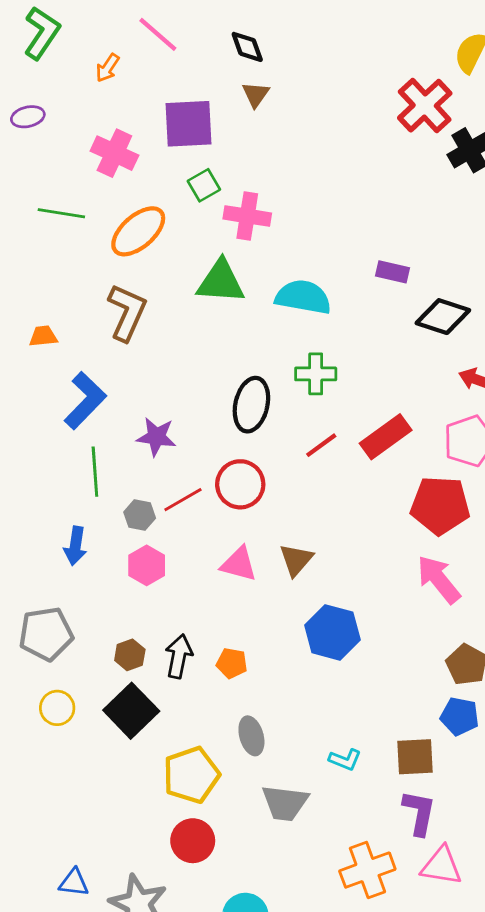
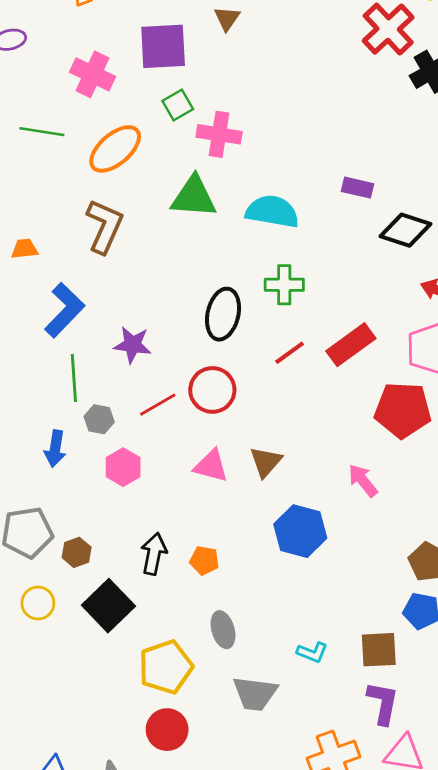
gray hexagon: (140, 515) -> (99, 419), moved
pink arrow: (439, 579) -> (363, 481), moved, size x0.7
brown hexagon: (130, 655) -> (77, 552), moved

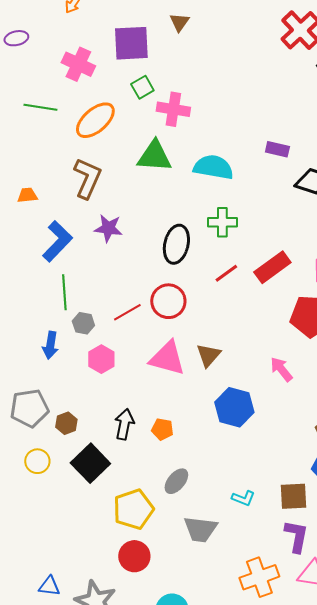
purple star: (132, 345) -> (108, 228), moved
pink triangle: (211, 466) -> (167, 358), size x1.4
gray ellipse: (223, 630) -> (176, 481), turned 56

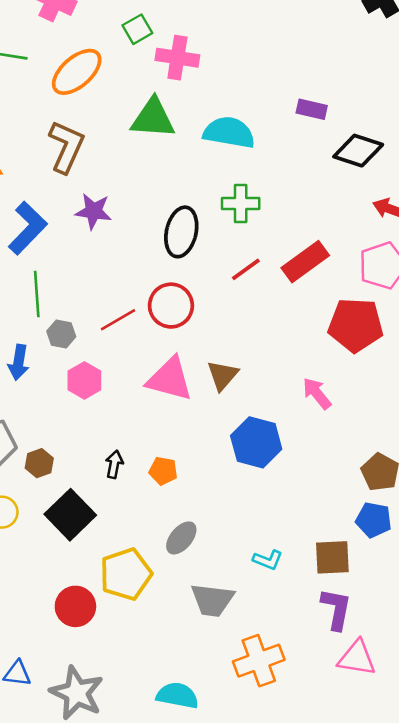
black arrow: (124, 424) -> (114, 464), size x0.7
red circle: (134, 556) -> (75, 606), moved
orange cross: (259, 577) -> (259, 661), moved

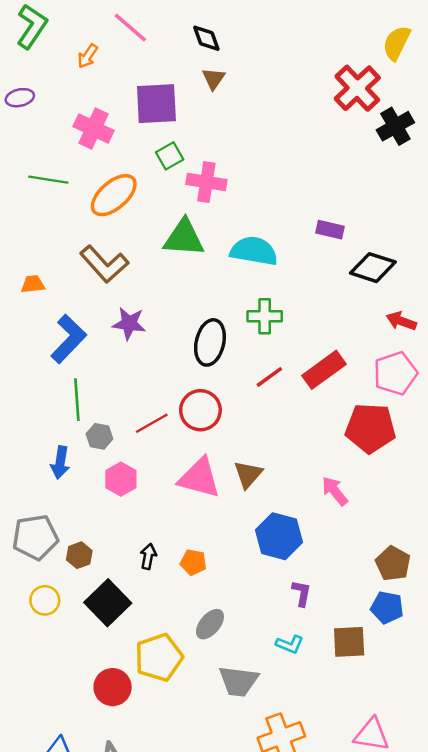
brown L-shape: (66, 147) -> (104, 264), turned 114
purple L-shape: (336, 609) -> (301, 593), moved, size x0.7

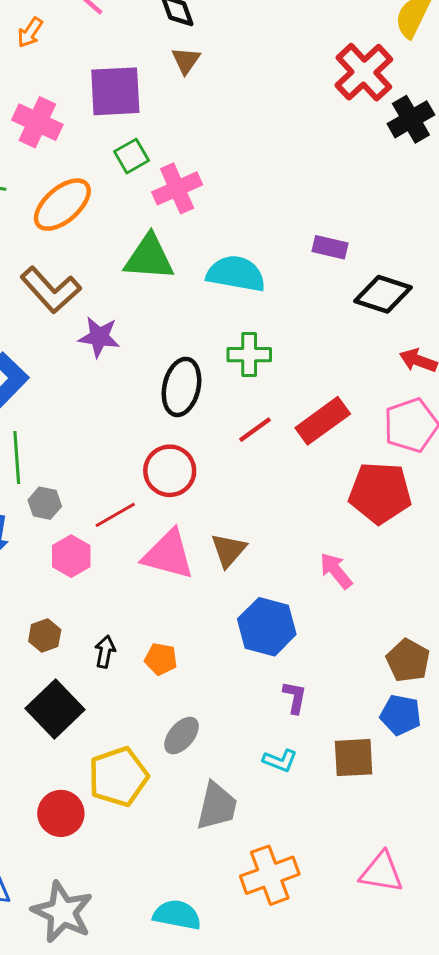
pink cross: (206, 182) -> (177, 188), turned -33
purple star: (129, 323) -> (99, 337), moved
red line: (152, 423) -> (115, 515), moved
brown hexagon: (79, 555) -> (45, 635), moved
gray trapezoid: (238, 681) -> (217, 806), turned -84

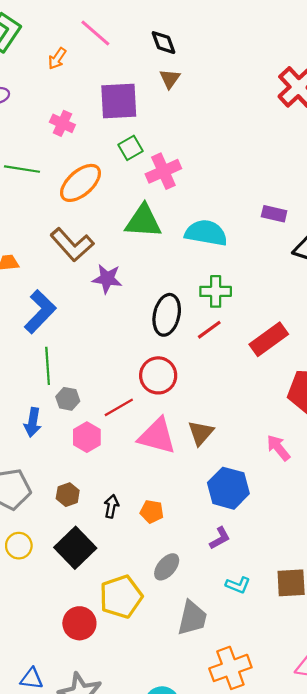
pink cross: (37, 122) -> (62, 123), size x0.7
red line: (255, 430) -> (209, 330), moved
purple L-shape: (295, 697) -> (220, 538), moved, turned 50

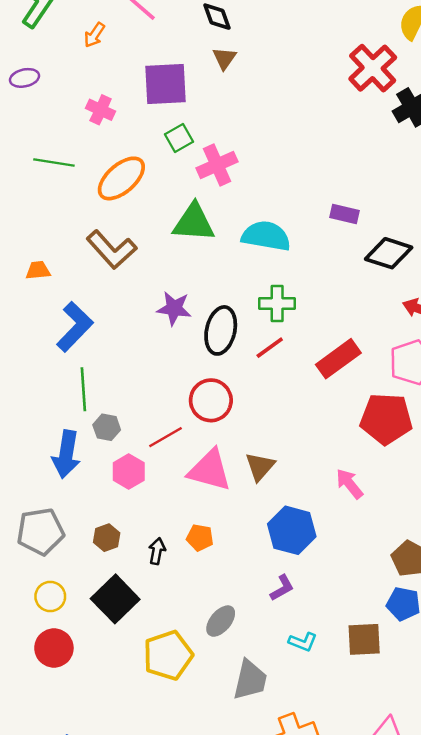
purple star: (107, 279) -> (174, 308), moved
blue arrow: (33, 422) -> (66, 454), size x1.4
orange pentagon: (152, 512) -> (200, 538), moved
red circle: (79, 623) -> (54, 648), moved

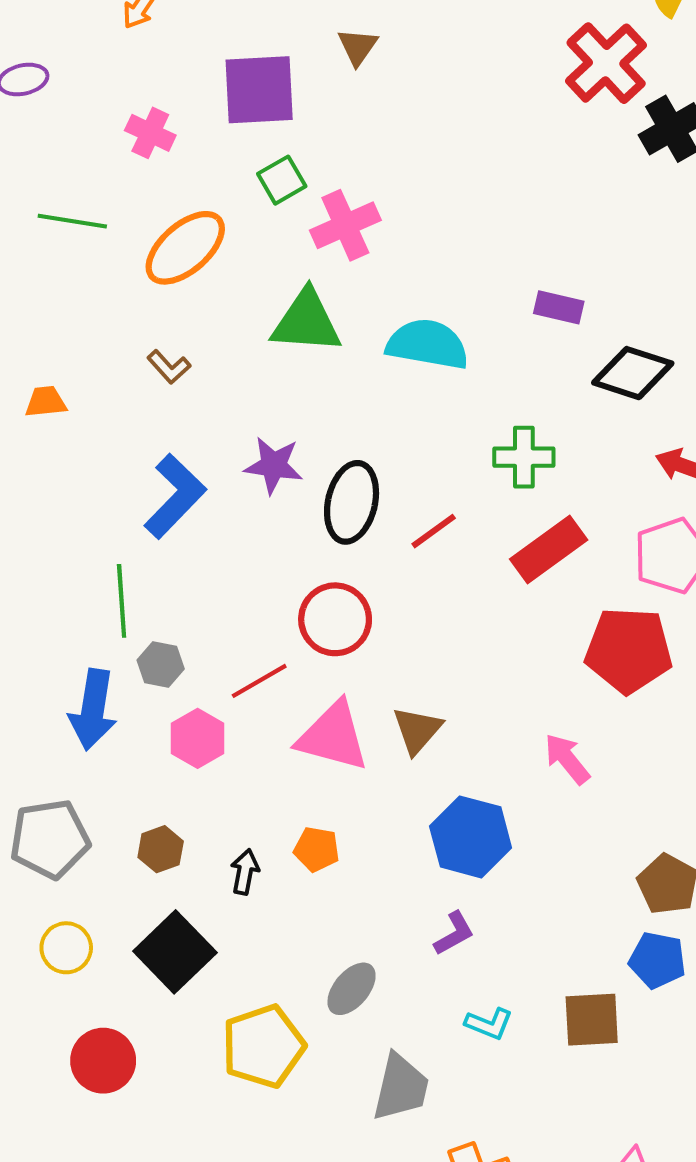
brown L-shape: (112, 250) -> (169, 367), size x0.5
green cross: (277, 303) -> (524, 457), moved
blue L-shape: (75, 327) -> (175, 496), moved
red circle: (54, 648) -> (103, 1061), moved

